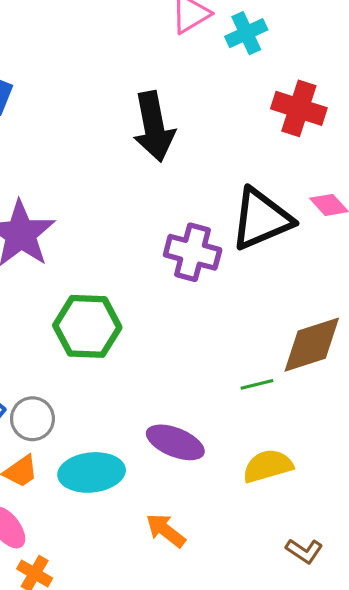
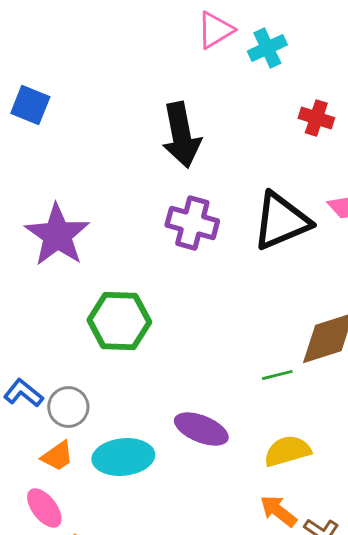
red cross: (299, 108) -> (316, 118), size x0.7
purple cross: (193, 252) -> (192, 223), moved
orange arrow: (166, 530) -> (278, 511), moved

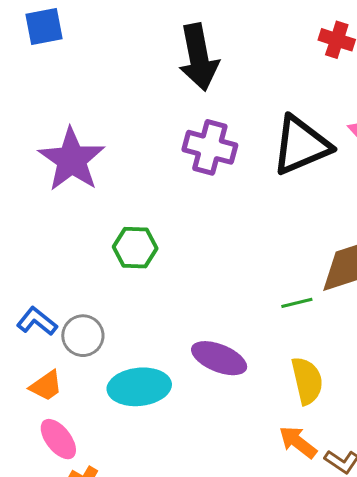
blue square: (30, 105) -> (44, 26), turned -33
green hexagon: (119, 321) -> (135, 248), size x0.7
yellow semicircle: (287, 451) -> (307, 381), turned 93
orange trapezoid: (57, 456) -> (46, 386), moved

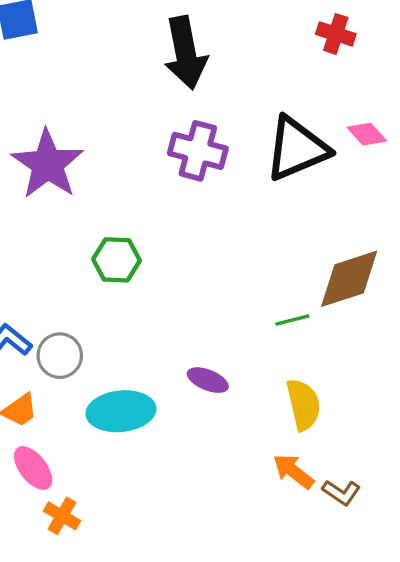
purple ellipse: (219, 358) -> (208, 380), size x0.7

